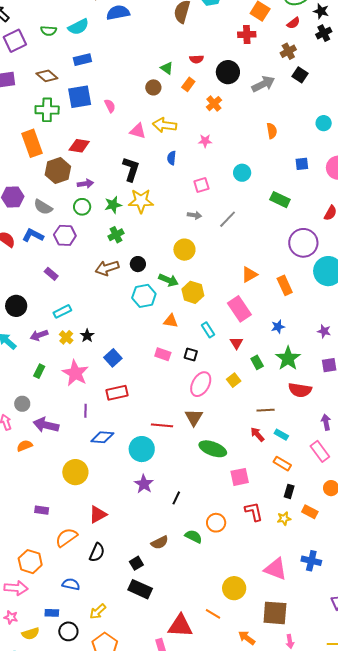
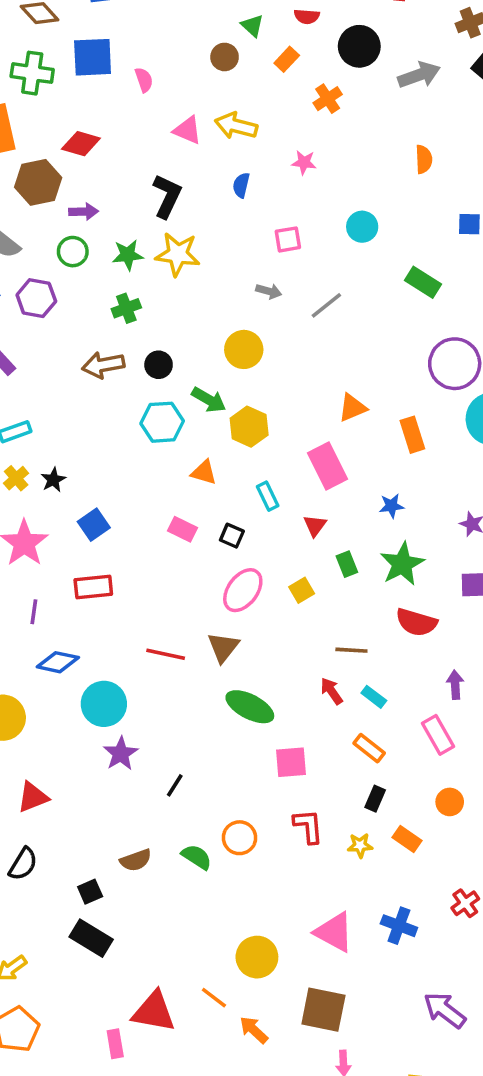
cyan circle: (142, 449) -> (104, 704), moved
orange arrow: (247, 638) -> (254, 1030), moved

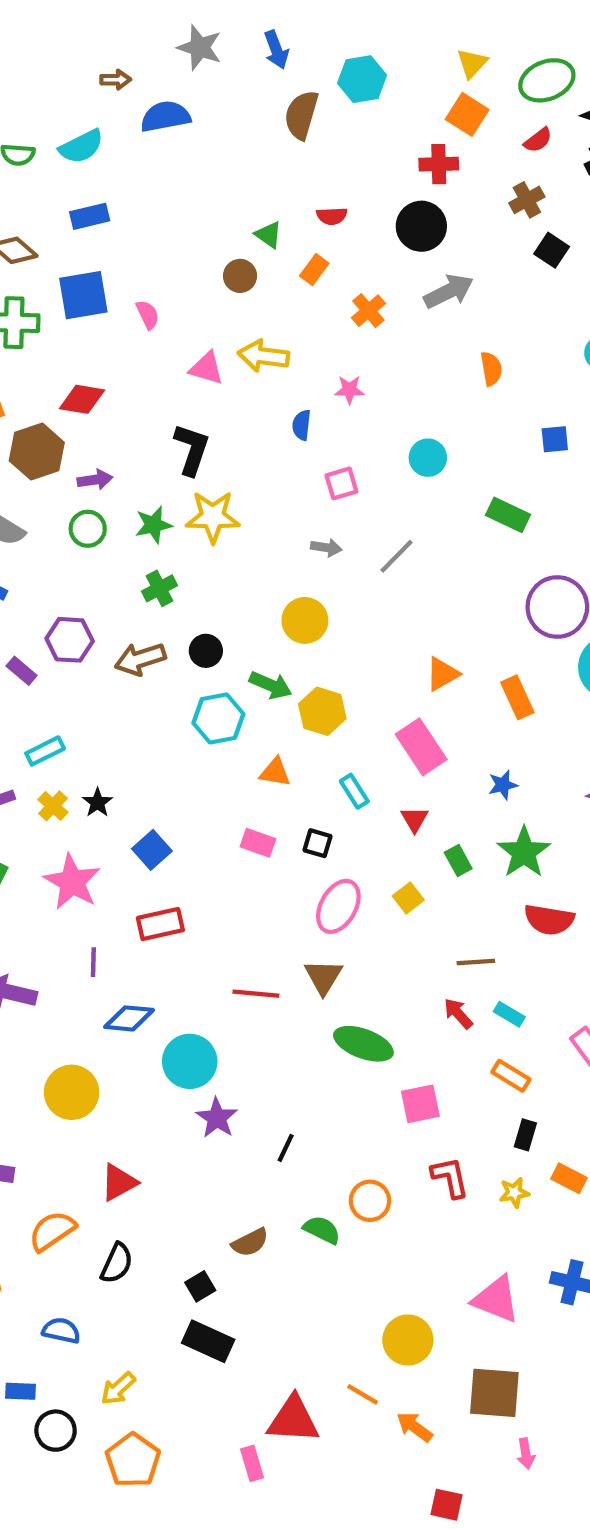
black circle: (359, 46) -> (421, 226), moved
gray arrow: (419, 75) -> (449, 291), moved
blue semicircle: (241, 185) -> (302, 425), moved
purple hexagon: (36, 298) -> (70, 640), moved

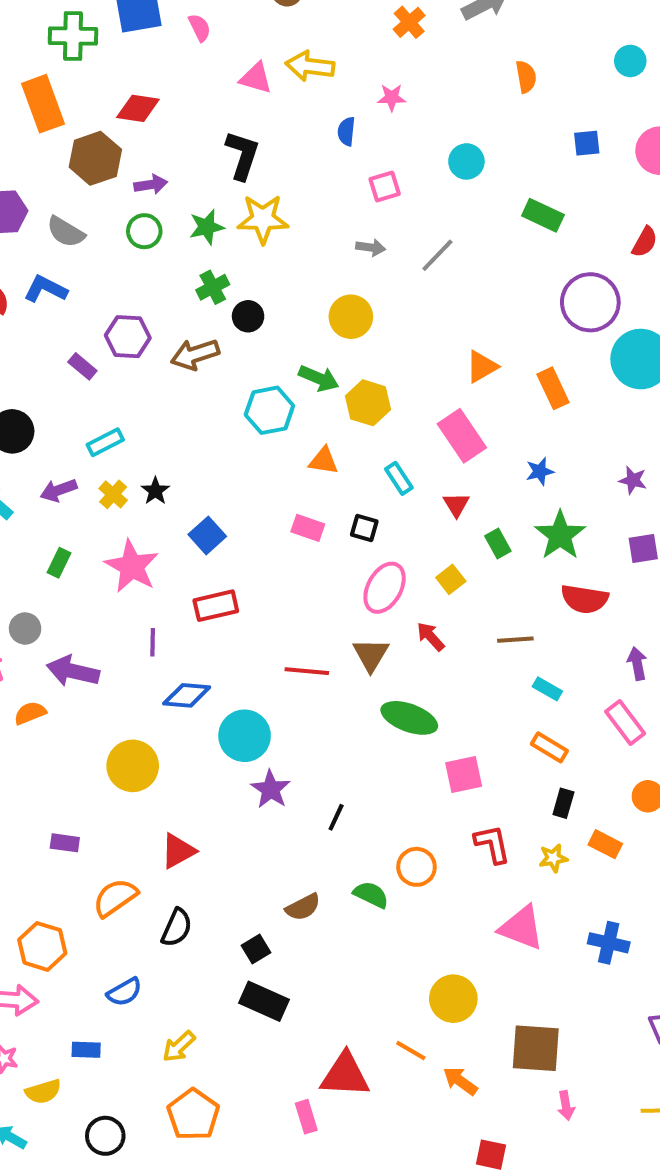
black circle: (206, 651) -> (248, 316), moved
red arrow: (458, 1013) -> (431, 637), moved
pink triangle: (496, 1299) -> (521, 928), moved
blue semicircle: (61, 1331) -> (124, 992), turned 138
black circle: (56, 1431) -> (105, 1136), moved

